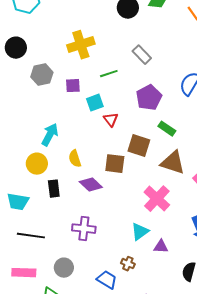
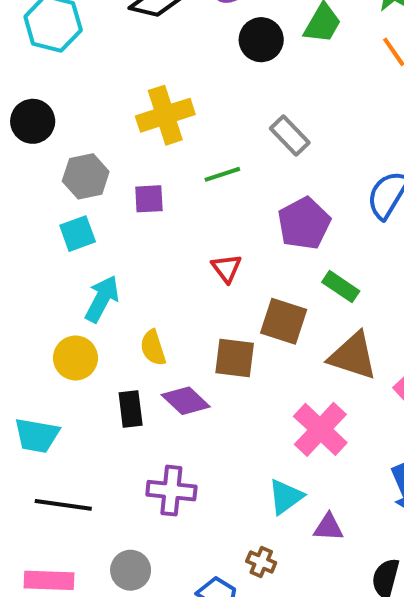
cyan square: (95, 103) -> (78, 234), moved
black rectangle: (54, 189) -> (131, 409), moved

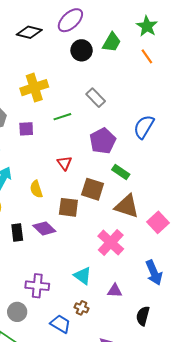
yellow semicircle: (153, 348) -> (36, 189), moved
purple cross: (171, 491) -> (37, 286), moved
cyan triangle: (286, 497) -> (83, 276), moved, turned -48

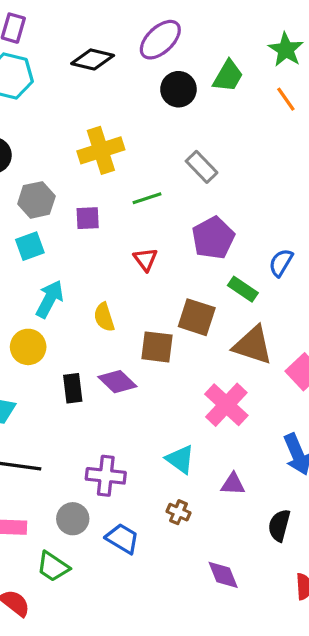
blue semicircle: (144, 127) -> (281, 263), moved, size x0.7
red triangle: (64, 163) -> (145, 259), moved
blue trapezoid: (60, 324) -> (122, 539), moved

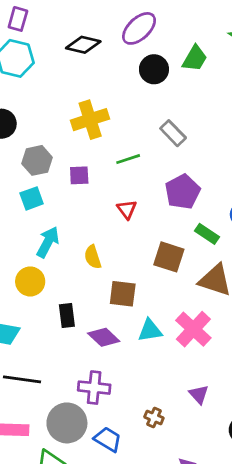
brown square: (157, 347) -> (123, 294), moved
purple diamond: (117, 382) -> (104, 337), moved
cyan triangle: (180, 459) -> (150, 330), moved, turned -45
purple triangle: (233, 484) -> (199, 394), turned 45
gray circle: (73, 519) -> (67, 423), size x1.5

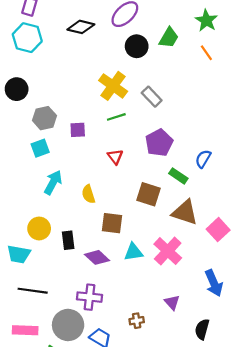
yellow cross: (90, 120) -> (113, 86), moved, turned -36
yellow circle: (30, 281) -> (39, 228), moved
brown cross: (154, 418) -> (137, 321), turned -32

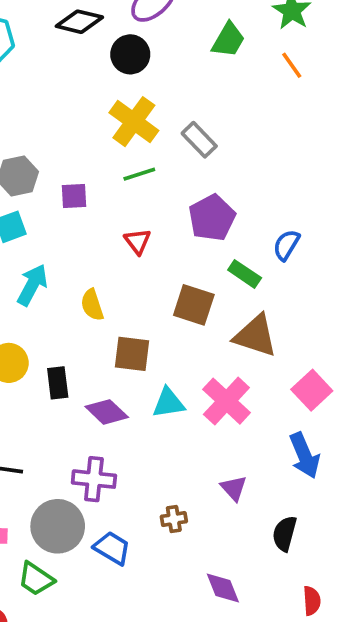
black circle: (137, 46) -> (130, 54), moved
pink square: (218, 230) -> (312, 390), moved

